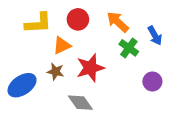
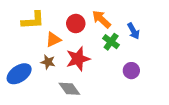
red circle: (78, 19) -> (76, 24), moved

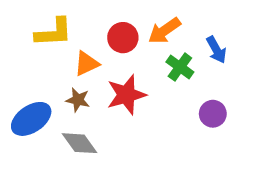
orange arrow: (101, 19) -> (164, 31), turned -78
gray diamond: (69, 89) -> (80, 143), moved

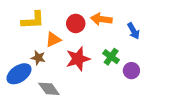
orange arrow: (164, 31) -> (101, 19), turned 42
green cross: (180, 67) -> (111, 57), moved
brown star: (78, 100) -> (38, 58), moved

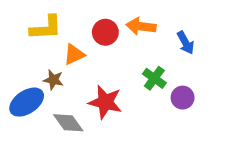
red star: (78, 59) -> (105, 102), moved, turned 30

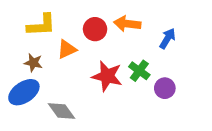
blue arrow: (186, 43) -> (167, 39), turned -120
brown star: (53, 80) -> (33, 63), moved
red star: (105, 102) -> (107, 76), moved

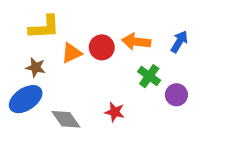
orange arrow: (127, 24) -> (136, 42), moved
red circle: (95, 29) -> (102, 47), moved
red star: (107, 76) -> (115, 112), moved, size x0.6

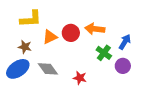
blue arrow: (179, 42) -> (125, 42), moved
gray diamond: (66, 119) -> (48, 69), moved

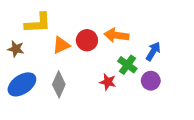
brown star: (25, 47) -> (16, 49), moved
gray diamond: (48, 69) -> (59, 84), turned 60
red star: (80, 78) -> (108, 82), moved

